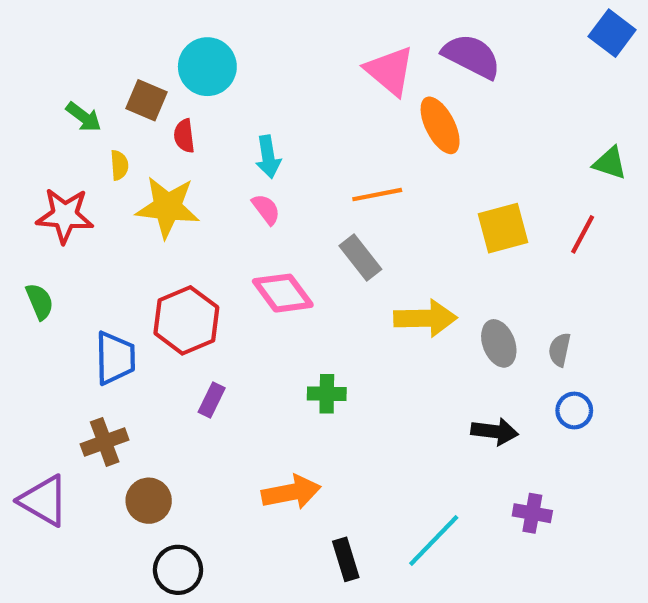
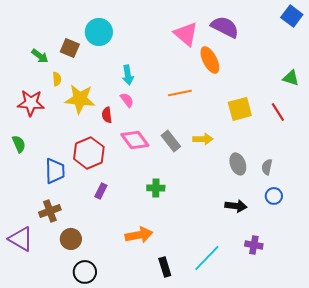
red semicircle: (184, 136) -> (107, 115), moved
red line: (583, 234) -> (278, 112), turned -60
gray rectangle: (360, 257) -> (171, 141), moved
yellow arrow: (425, 318) -> (203, 139), moved, size x0.7

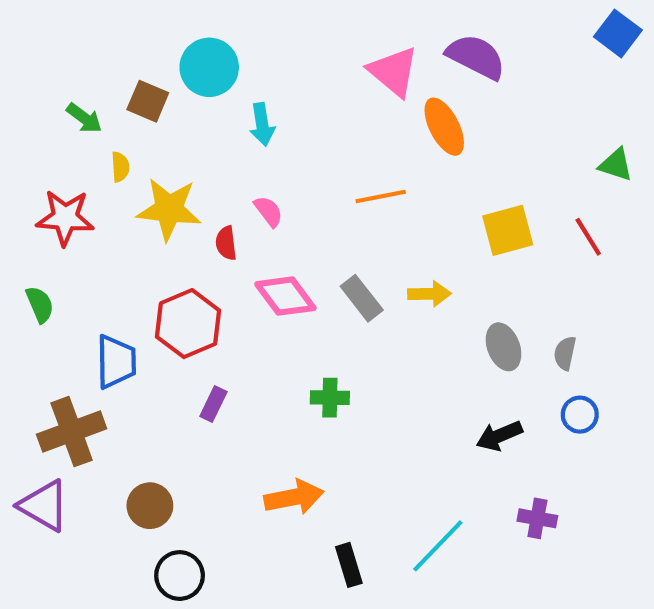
cyan arrow: (128, 75) -> (262, 124), moved
black arrow: (236, 206) -> (499, 436), turned 150
brown cross: (50, 211) -> (72, 432), moved, size x1.4

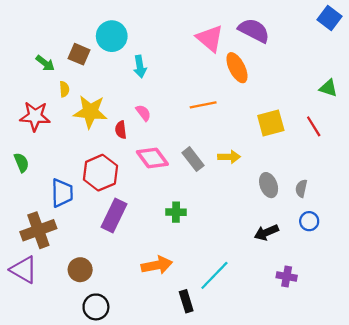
purple rectangle: (213, 404) -> (114, 216), size x1.8
cyan line: (438, 546) -> (214, 275), moved

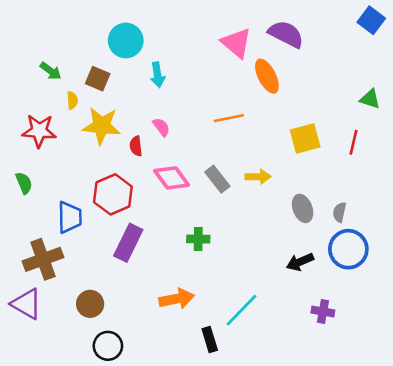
brown square: (79, 54) -> (98, 79), moved
red line: (314, 126) -> (353, 142), turned 45
blue circle: (309, 221) -> (348, 249), size x1.8

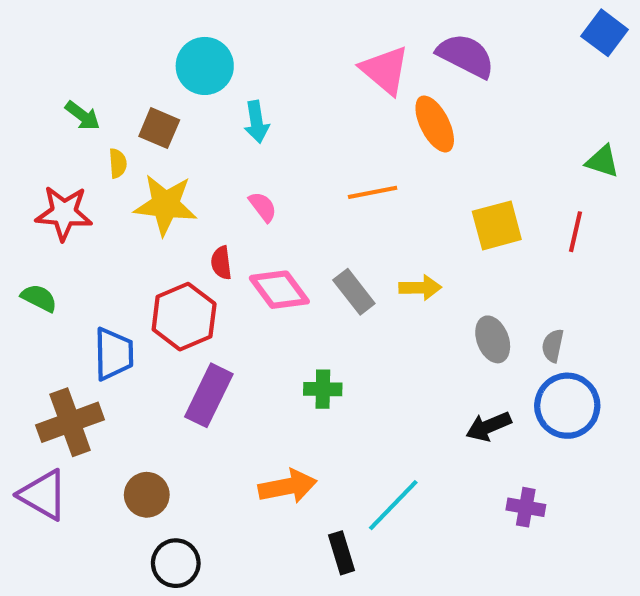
red semicircle: (136, 146) -> (221, 263), moved
green semicircle: (24, 183) -> (39, 298), turned -40

